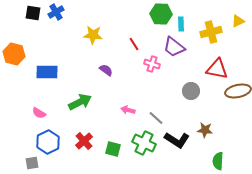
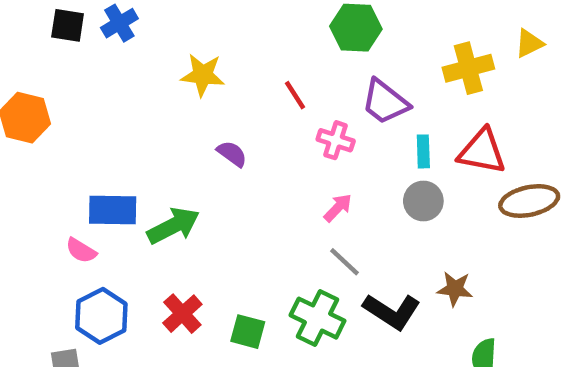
cyan rectangle: (181, 24) -> (423, 151), moved
blue rectangle: (47, 72) -> (113, 210), moved
pink arrow: (128, 110) -> (338, 208), moved, turned 120

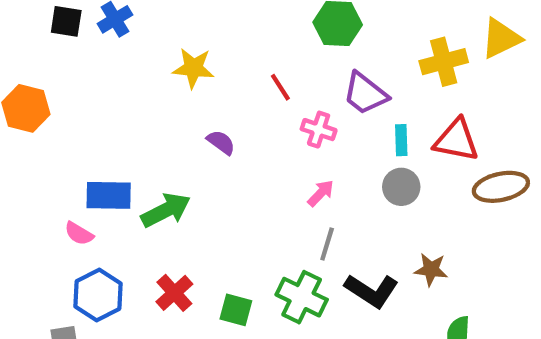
yellow triangle: (529, 43) -> (501, 38), size x1.5
gray line: (345, 262) -> (327, 244), turned 64

